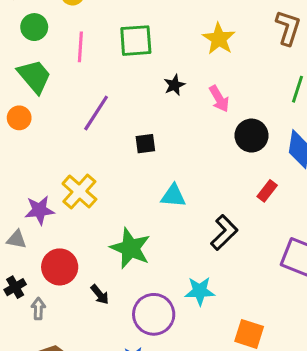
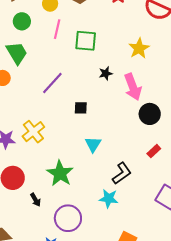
pink line: (80, 47) -> (57, 29), moved
pink arrow: (219, 99) -> (133, 87), size x1.5
cyan triangle: (173, 196) -> (93, 144), turned 48
cyan star: (200, 291) -> (109, 198), moved

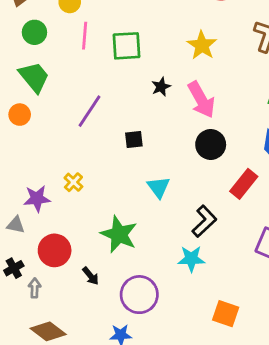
black circle: (150, 114) -> (211, 145), moved
yellow cross: (33, 132) -> (73, 182), size x0.6
red rectangle: (154, 151) -> (244, 184), size x1.5

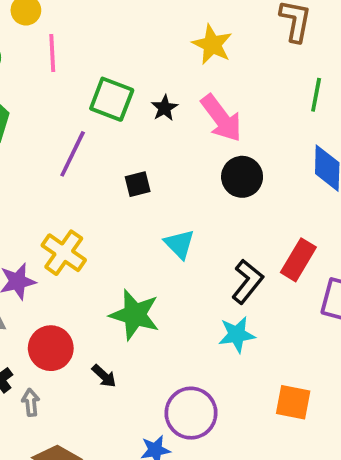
green square: (126, 46) -> (112, 99), moved, turned 32
yellow cross: (73, 182) -> (64, 253), size x1.6
red rectangle: (244, 184) -> (298, 260), moved
purple circle: (139, 295) -> (191, 413), moved

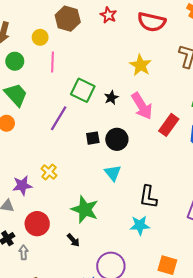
black circle: (242, 177) -> (117, 139), moved
yellow cross: (64, 253) -> (49, 172), size x0.7
red rectangle: (298, 260) -> (169, 125), moved
black L-shape: (247, 282) -> (148, 197), turned 145
black arrow: (104, 376) -> (73, 240), moved

